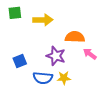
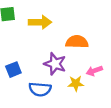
pink arrow: (90, 54) -> (94, 71), moved, turned -56
yellow star: (64, 78) -> (76, 83), moved

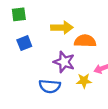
yellow arrow: (40, 22) -> (62, 28), moved
blue square: (13, 70) -> (24, 43), moved

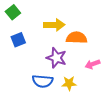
green square: (19, 14) -> (13, 12), turned -32
yellow star: (84, 81) -> (69, 83), moved

